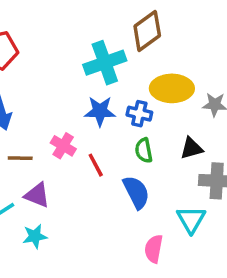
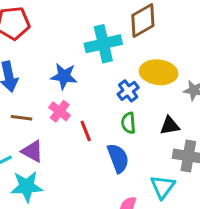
blue star: (100, 111) -> (64, 76), moved
blue cross: (139, 114) -> (128, 91), turned 35
cyan star: (35, 236) -> (27, 186), size x1.5

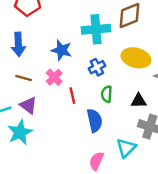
blue cross: (128, 91) -> (97, 67), moved
cyan star: (27, 186) -> (20, 132), turned -30

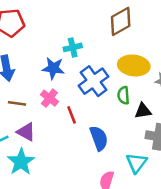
cyan cross: (96, 29) -> (73, 47), moved, size x0.6
blue cross: (97, 67) -> (94, 81), size x1.6
green semicircle: (107, 94) -> (123, 95), moved

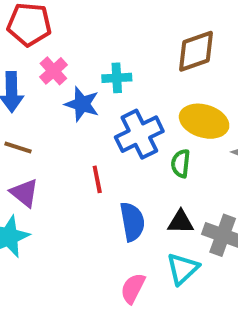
pink cross: (49, 98) -> (53, 71), moved
black triangle: (143, 111) -> (181, 222), moved

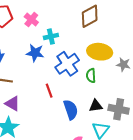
pink cross: (53, 71) -> (31, 20), moved

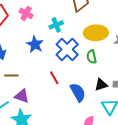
cyan cross: (51, 36) -> (56, 25), moved
blue star: (35, 53) -> (35, 44), turned 30

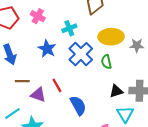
red line: (54, 78) -> (57, 85), moved
blue semicircle: (78, 92) -> (78, 105), moved
purple triangle: (22, 96) -> (38, 95), moved

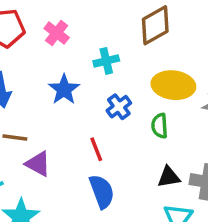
blue cross: (81, 54) -> (119, 107), size x0.6
red line: (57, 85) -> (96, 149), moved

